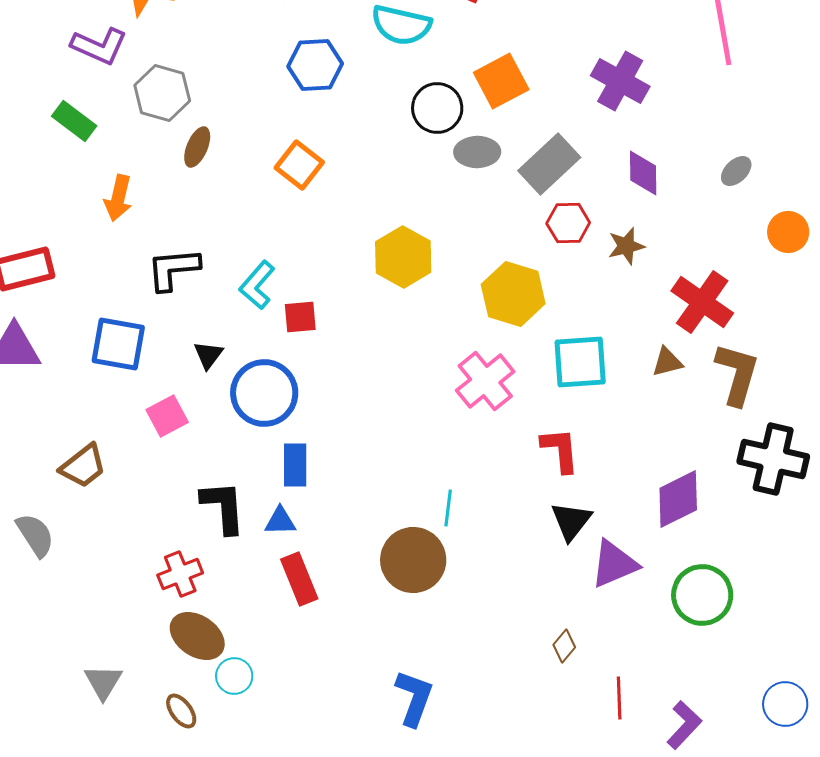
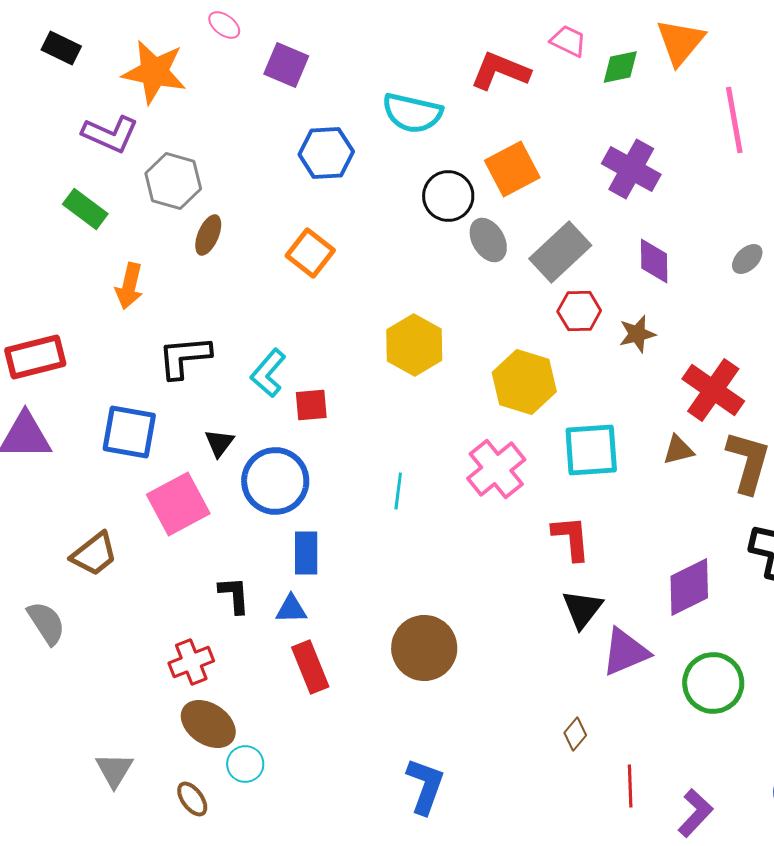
gray ellipse: (477, 152) -> (488, 240), turned 60
pink square: (167, 416) -> (178, 504), size x1.5
black L-shape: (223, 507) -> (234, 595), size x0.7
cyan line: (448, 508) -> (398, 491), moved

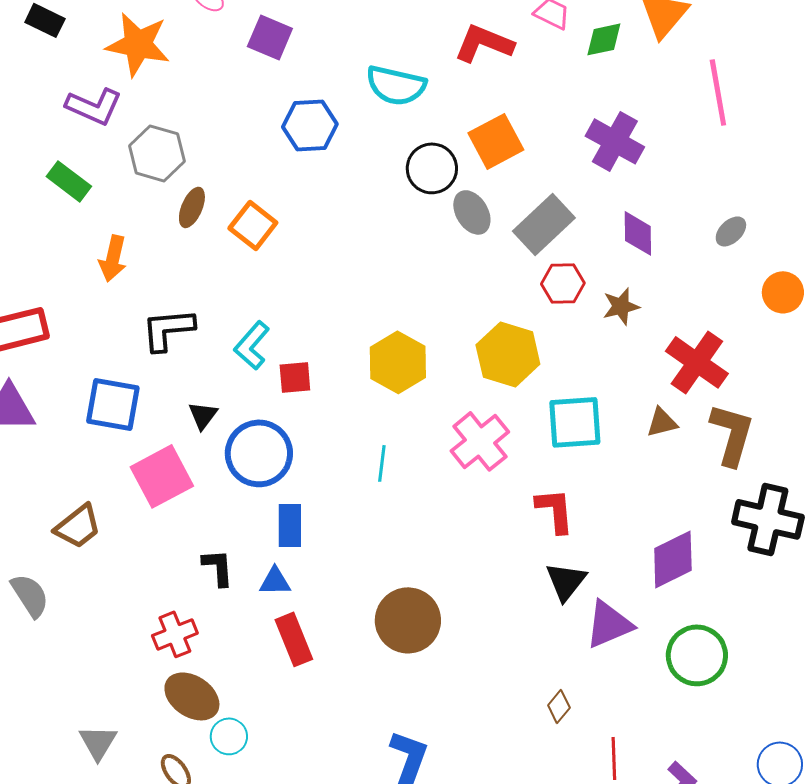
orange square: (310, 253) -> (253, 225), moved
yellow hexagon: (414, 345) -> (398, 362), moved

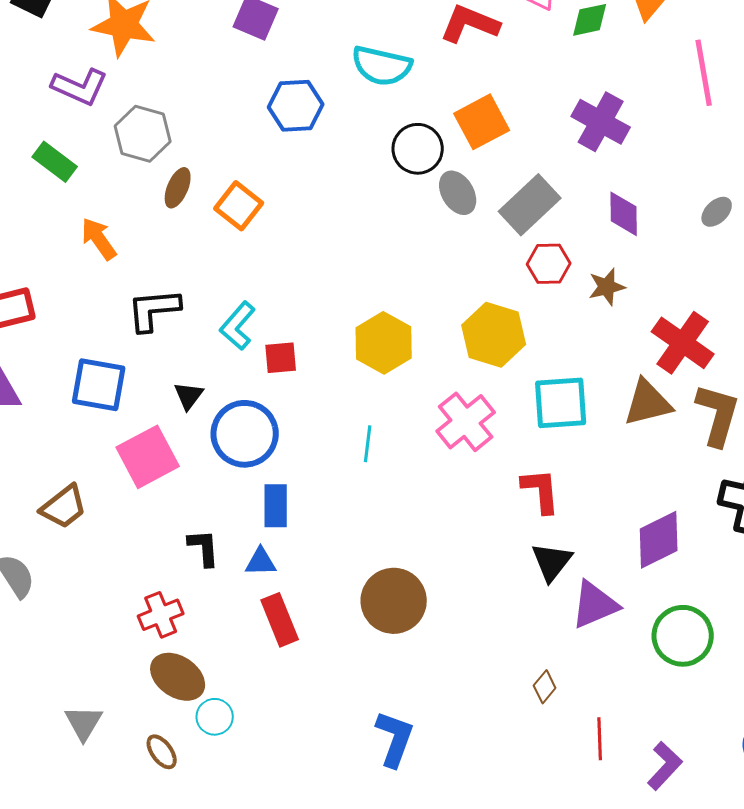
orange arrow: (113, 258) -> (99, 239), turned 132
brown triangle: (662, 422) -> (648, 403), size x1.6

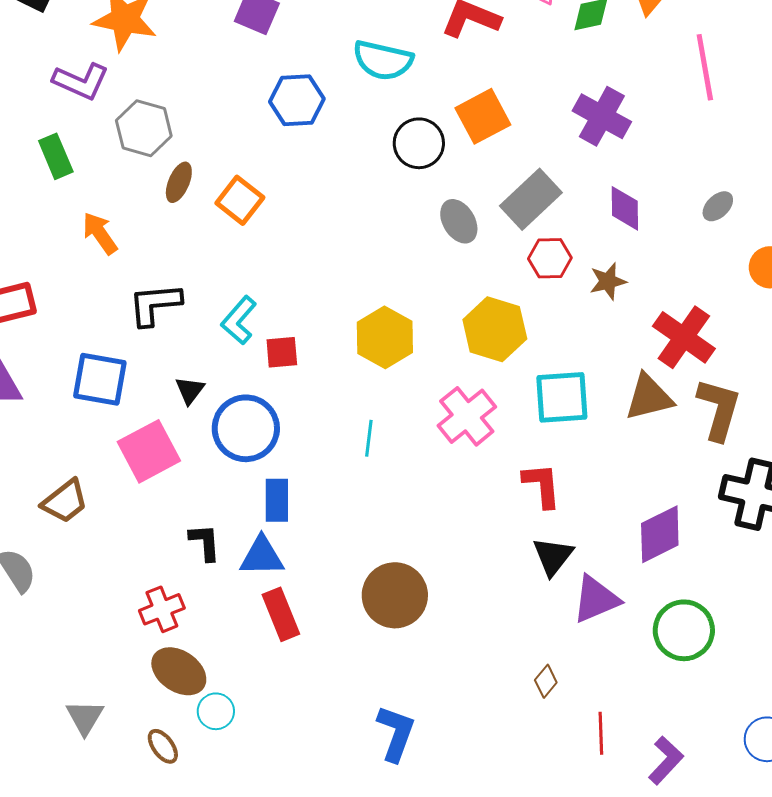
green rectangle: (55, 162) -> (56, 156), turned 30
gray ellipse: (458, 193) -> (459, 221), moved
blue triangle: (261, 562) -> (262, 556), size x1.4

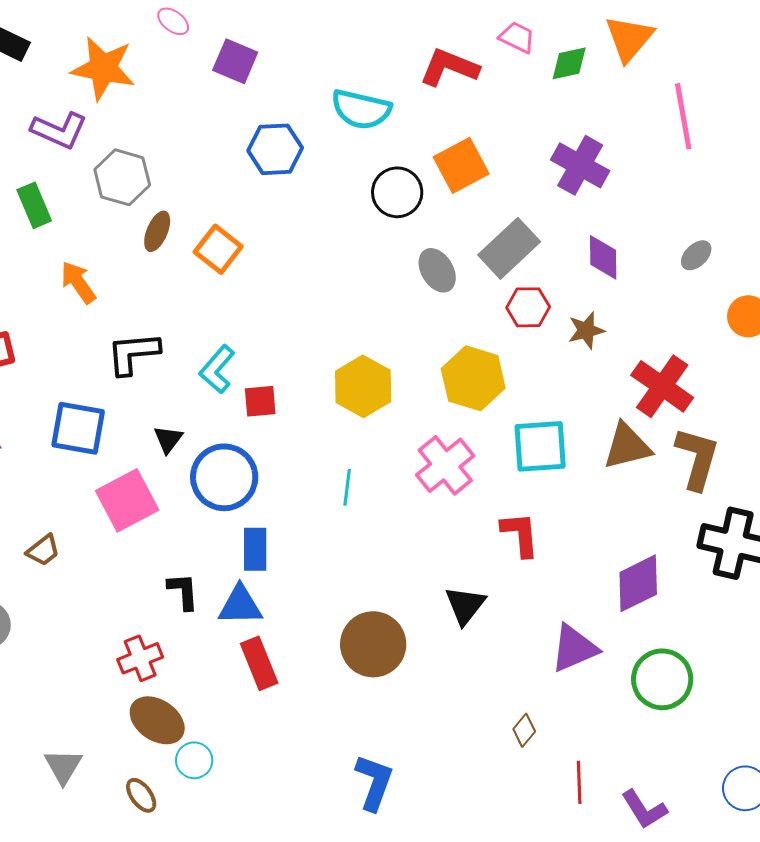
brown trapezoid: (65, 501) -> (43, 550), size x0.7
black triangle: (553, 556) -> (465, 605), moved
purple L-shape: (666, 760) -> (644, 809), turned 105

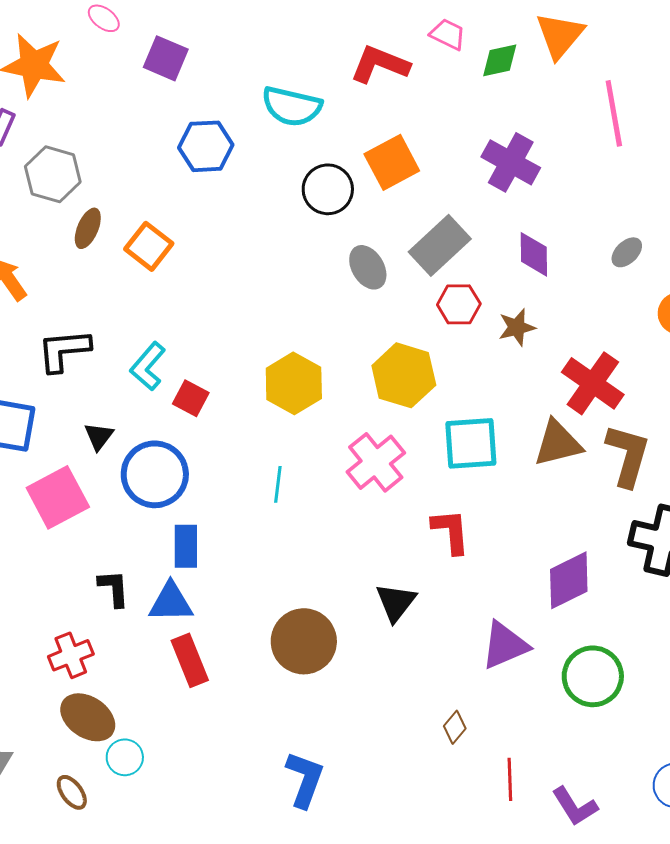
red square: (260, 401) -> (191, 398), turned 33

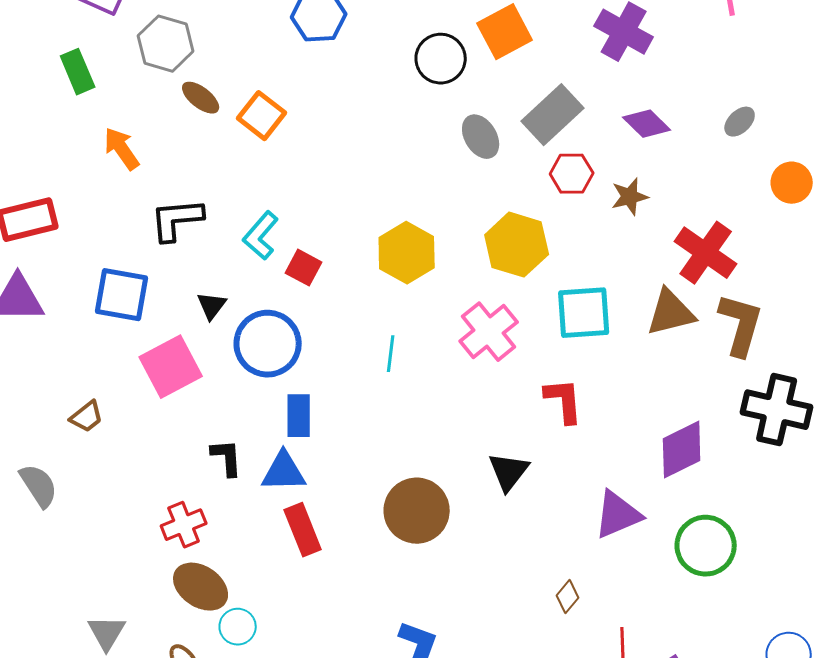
brown ellipse: (88, 228) -> (201, 98), turned -75
purple diamond: (534, 254) -> (647, 124), turned -45

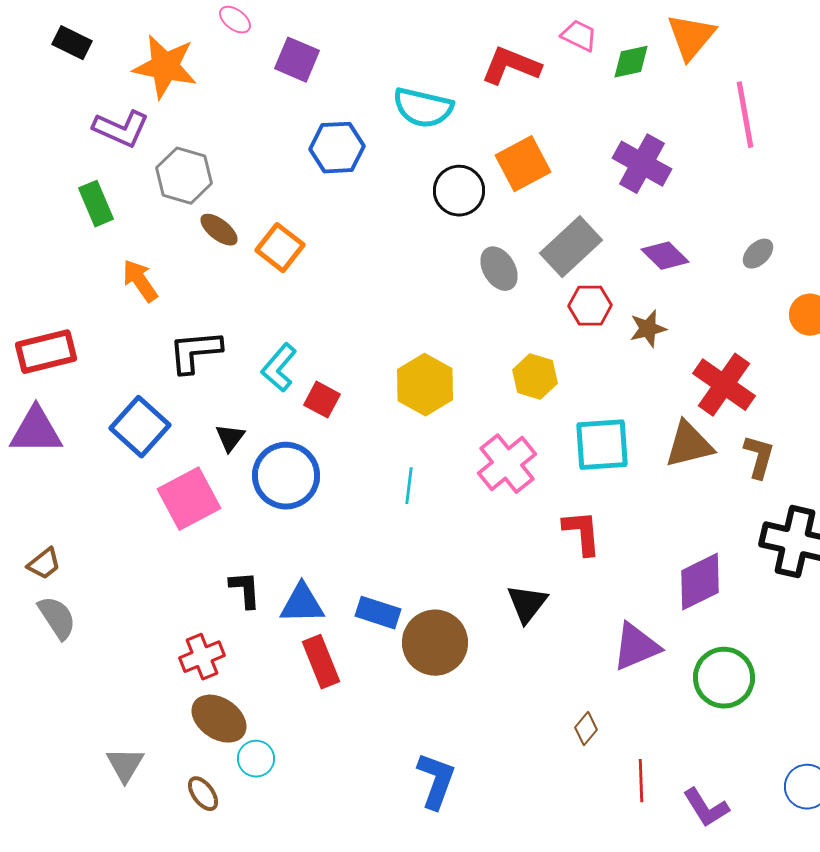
yellow hexagon: (517, 245) -> (535, 377), size x0.7
blue square: (122, 295) -> (140, 427), turned 32
brown L-shape: (741, 325) -> (759, 457), size x0.7
blue rectangle: (299, 416) -> (378, 613), moved, turned -72
brown trapezoid: (87, 417) -> (44, 564), moved

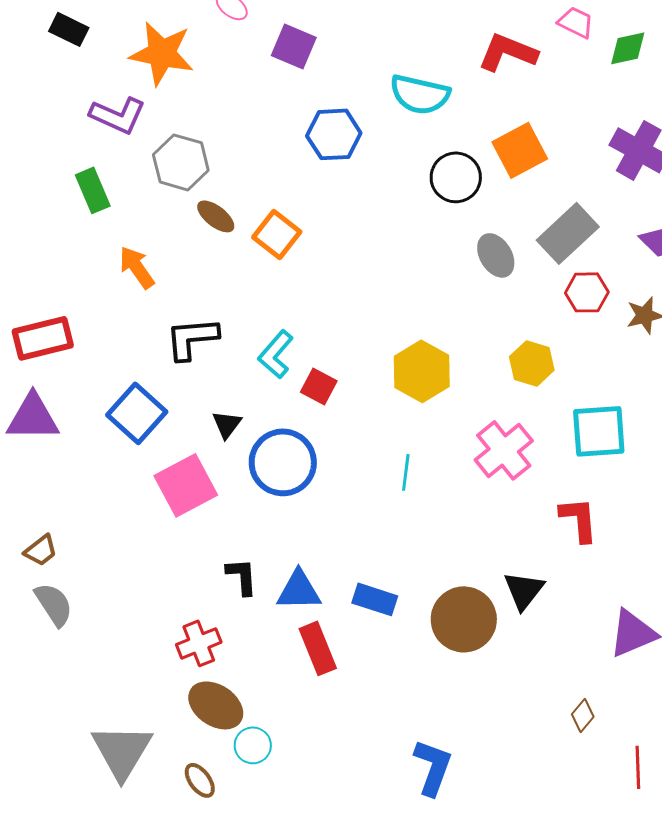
brown circle: (435, 643) -> (464, 619), moved
gray triangle: (125, 765) -> (122, 751), size x1.6

